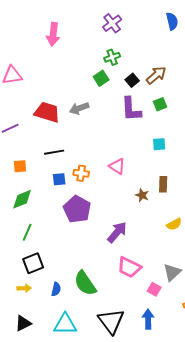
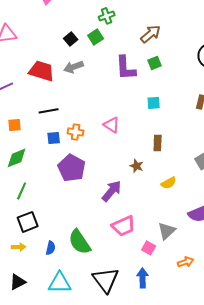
black square: (132, 80) -> (71, 39), moved
brown star: (142, 195) -> (137, 166), moved
pink trapezoid: (129, 267) -> (124, 226), turned -50

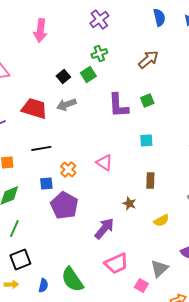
brown arrow: (151, 34) -> (148, 59), moved
orange cross: (76, 132) -> (68, 169), turned 35
blue square: (54, 138) -> (46, 183), moved

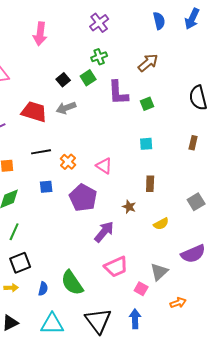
purple L-shape: (118, 105) -> (118, 93), moved
orange cross: (68, 169) -> (68, 162), moved
purple pentagon: (64, 205) -> (83, 198), moved

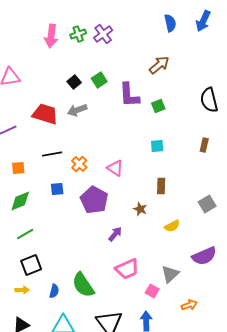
purple cross: (99, 23) -> (103, 34), moved
green cross: (99, 57) -> (78, 34), moved
green line: (14, 232) -> (25, 234), turned 36
purple arrow: (104, 232) -> (115, 234), size x0.7

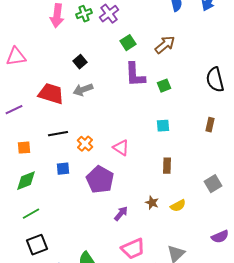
green square: (99, 80) -> (128, 43), moved
brown star: (140, 209) -> (152, 203), moved
purple semicircle: (204, 256) -> (220, 237), moved, size x0.7

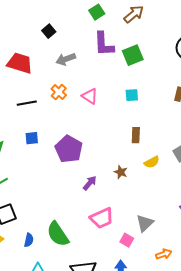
green square: (164, 86) -> (133, 55), size x1.5
gray arrow: (83, 90) -> (66, 59), moved
orange cross: (85, 144) -> (59, 92), moved
pink triangle: (121, 148) -> (90, 96), moved
yellow semicircle: (178, 206) -> (152, 162), moved

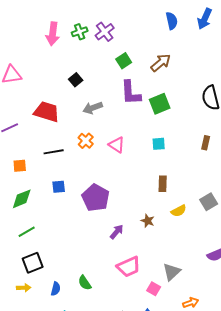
green semicircle: (58, 234) -> (85, 283), size x0.6

